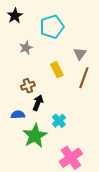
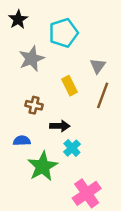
gray star: (26, 48) -> (32, 59), size x1.5
brown cross: (28, 86) -> (34, 105), turned 32
black arrow: (38, 103) -> (60, 126), moved, turned 70

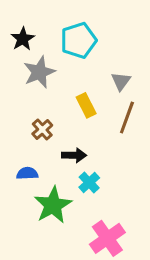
black star: (18, 19) -> (23, 39), moved
brown cross: (34, 105) -> (42, 130), turned 35

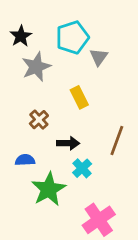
gray triangle: (121, 81) -> (99, 57), moved
brown line: (127, 117) -> (117, 140), moved

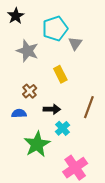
black star: (21, 36) -> (16, 16), moved
gray star: (36, 67) -> (27, 51), turned -30
blue semicircle: (25, 160) -> (19, 113), moved

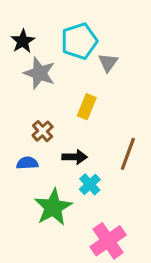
black star: (16, 16) -> (23, 41), moved
yellow rectangle: (60, 74) -> (87, 107), turned 49

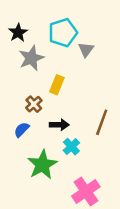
gray star: (40, 73) -> (31, 58), turned 30
yellow rectangle: (87, 107) -> (57, 85), moved
blue semicircle: (27, 163) -> (22, 130), turned -42

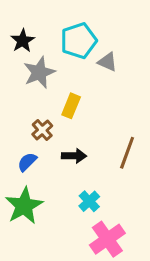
gray triangle: (86, 50) -> (107, 62), turned -42
cyan cross: (71, 147) -> (89, 201), moved
green star: (42, 165) -> (24, 206), moved

